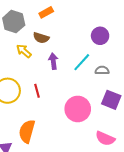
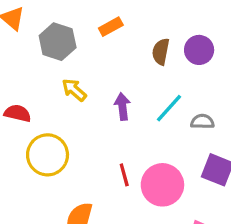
purple circle: (100, 36) -> (199, 50), moved
brown semicircle: (41, 38) -> (161, 52), moved, turned 84
red line: (37, 91) -> (124, 175), moved

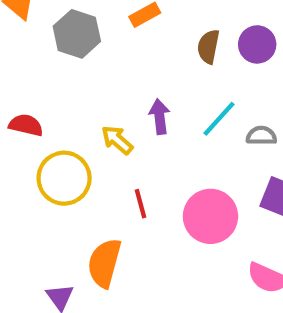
yellow arrow: (74, 90) -> (117, 140), moved
red line: (124, 175) -> (140, 204), moved

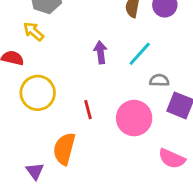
gray semicircle: (261, 136) -> (159, 80), moved
yellow arrow: (117, 140) -> (33, 31), moved

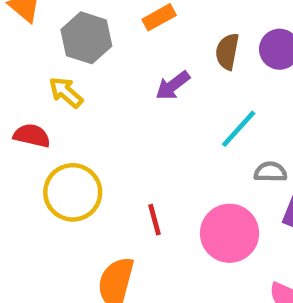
purple arrow: (101, 52) -> (173, 86), moved, turned -120

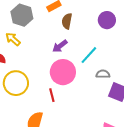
brown semicircle: (227, 51) -> (67, 21), moved
purple arrow: (173, 86) -> (60, 46), moved
pink circle: (230, 233) -> (63, 72), moved

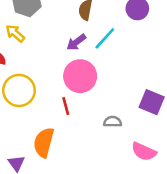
cyan line: (89, 55) -> (105, 38), moved
gray semicircle: (103, 74) -> (113, 122), moved

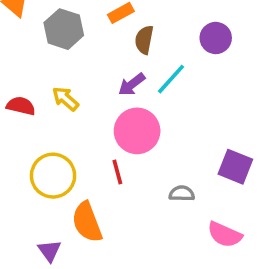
yellow arrow: (15, 33) -> (66, 99), moved
yellow circle: (19, 90) -> (53, 176), moved
orange semicircle: (44, 142) -> (87, 222), turned -36

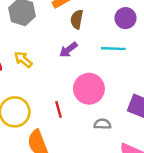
cyan line: (171, 79) -> (113, 49), moved, turned 50
pink circle: (137, 131) -> (89, 89), moved

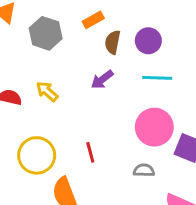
purple circle: (125, 18) -> (148, 41), moved
pink circle: (89, 89) -> (154, 127), moved

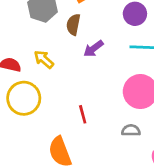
brown semicircle: (113, 42) -> (73, 25), moved
yellow circle: (37, 155) -> (24, 98), moved

